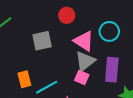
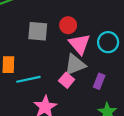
red circle: (67, 15) -> (68, 25), moved
purple rectangle: (112, 70) -> (99, 81), size x0.6

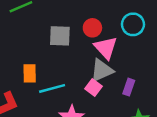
cyan circle: (108, 42) -> (133, 24), moved

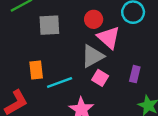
gray square: (60, 36) -> (49, 25), moved
gray triangle: (102, 70) -> (93, 56), moved

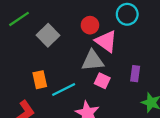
gray square: (49, 25) -> (48, 35), turned -35
gray triangle: (93, 56) -> (93, 61), turned 30

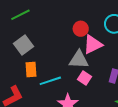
gray square: (48, 35) -> (24, 45), moved
pink triangle: (106, 41) -> (93, 45), turned 50

